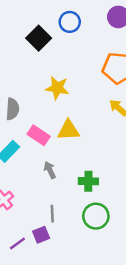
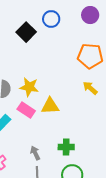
yellow star: (57, 88) -> (29, 87), moved
gray arrow: (50, 170) -> (35, 153), moved

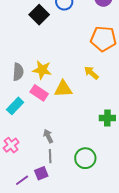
yellow arrow: (90, 88) -> (91, 73), moved
green cross: (66, 147) -> (107, 118), moved

